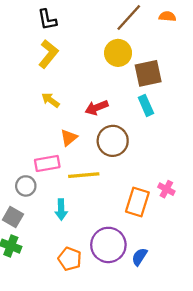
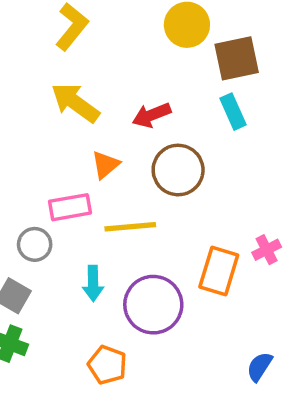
yellow arrow: (50, 100) -> (75, 103), size x1.6
pink cross: (166, 189) -> (267, 250), turned 35
purple circle: (108, 245) -> (153, 305), moved
blue semicircle: (139, 257) -> (260, 367), moved

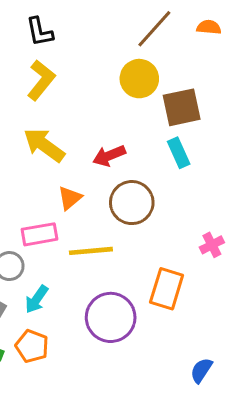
pink cross: (267, 250) -> (212, 245), moved
cyan arrow: (93, 283) -> (37, 299), moved, turned 36
orange pentagon: (107, 365) -> (32, 346), moved

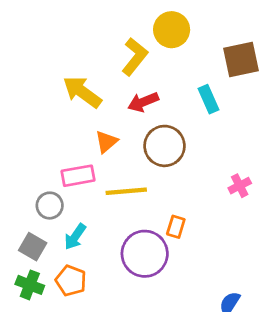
yellow L-shape: (41, 80) -> (135, 57), moved
brown square: (182, 107) -> (241, 59), moved
orange rectangle: (167, 289) -> (176, 227), moved, size x0.6

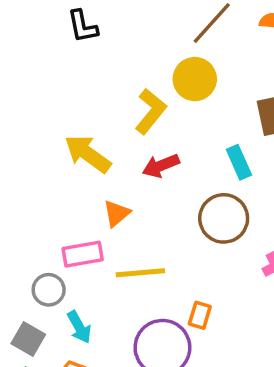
brown circle: (165, 146) -> (224, 218), moved
cyan arrow: (75, 237) -> (79, 327), turned -64

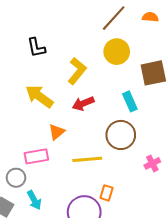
black L-shape: (83, 26) -> (36, 48), moved
yellow circle: (195, 79) -> (117, 52), moved
yellow line: (140, 273) -> (87, 159), moved

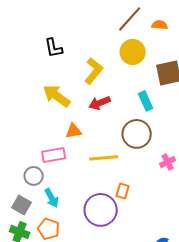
orange semicircle: (150, 17) -> (160, 25), moved
orange triangle: (57, 132) -> (74, 131), turned 30

